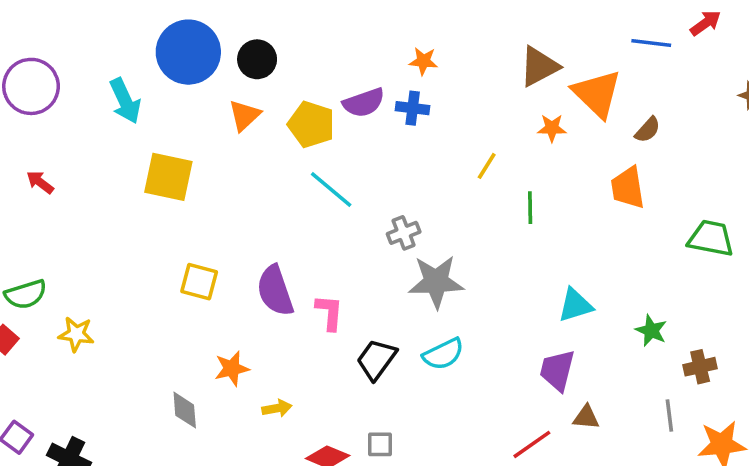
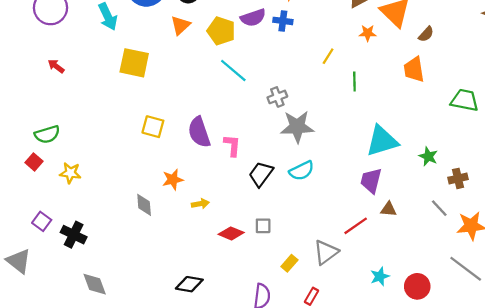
cyan triangle: (575, 305) -> (382, 141), size x1.5
yellow star: (76, 334) -> (70, 173), moved
gray line: (669, 416) -> (439, 208), turned -36

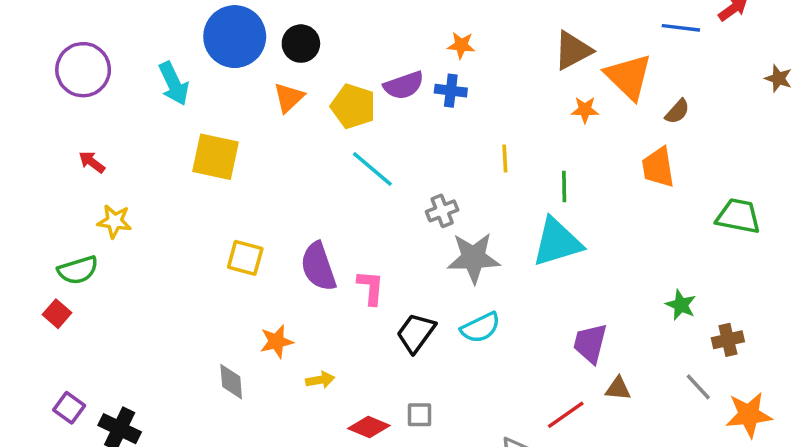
yellow line: (328, 56) -> (505, 159), moved, turned -35
cyan triangle: (382, 141) -> (557, 242), moved
yellow star: (70, 173) -> (114, 221), moved

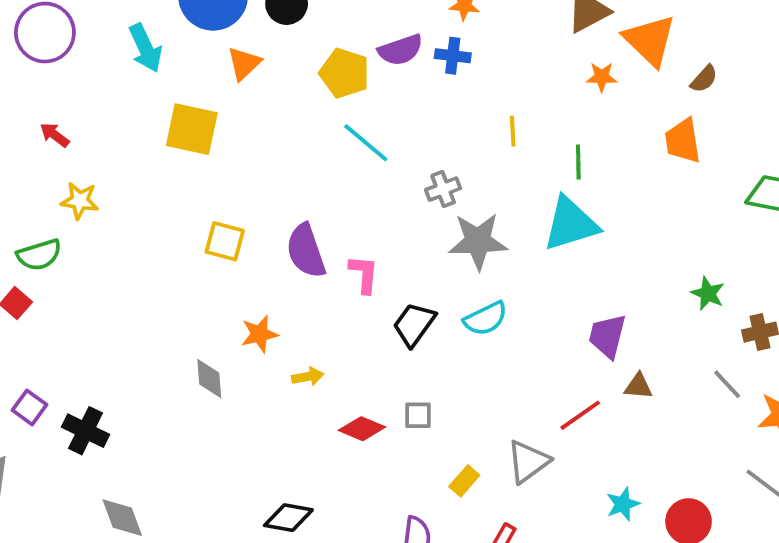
orange triangle: (289, 98) -> (244, 63), moved

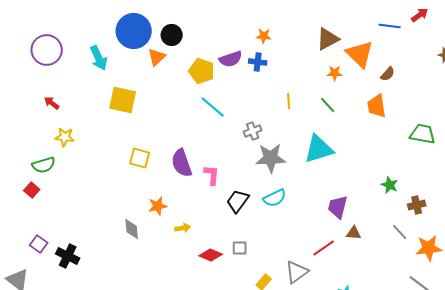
orange triangle: (244, 63) -> (157, 57), moved
green line: (578, 162) -> (328, 105), moved, turned -42

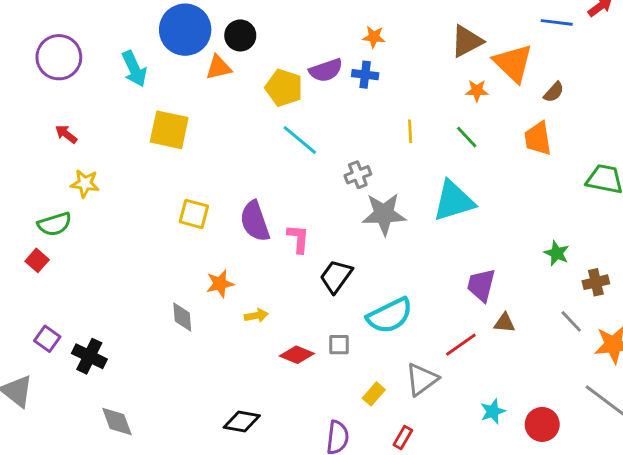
orange triangle: (157, 57) -> (219, 67), turned 30
cyan semicircle: (275, 198) -> (390, 316), moved, size x1.4

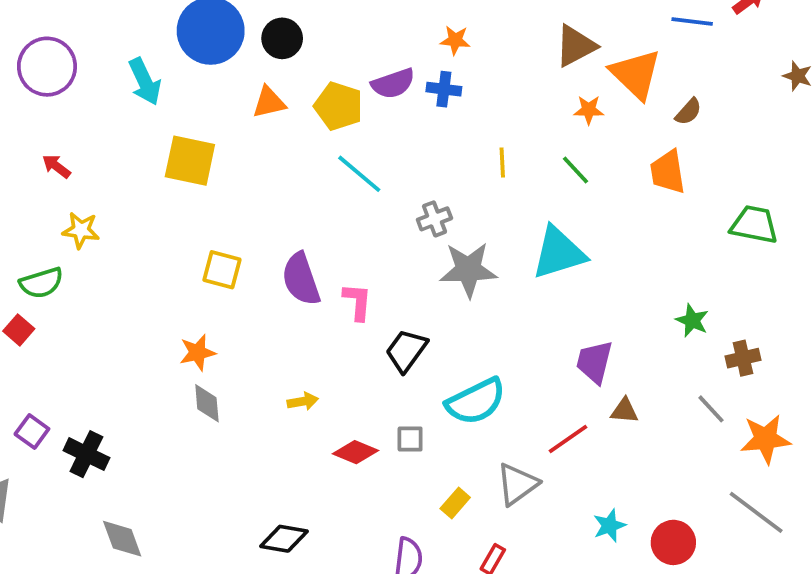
orange triangle: (219, 67) -> (269, 102), moved
orange star: (220, 284) -> (197, 352), moved

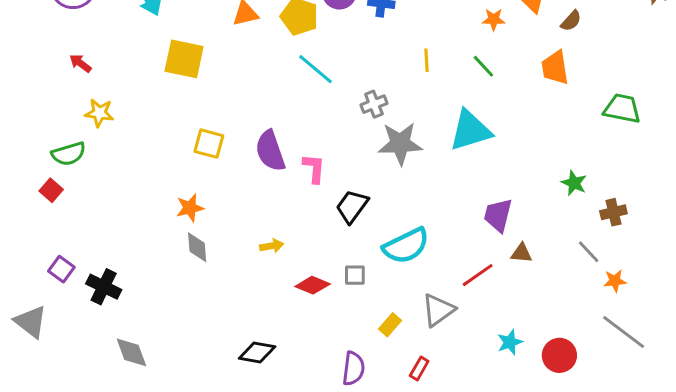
orange star: (766, 439) -> (615, 281), moved, size x0.6

